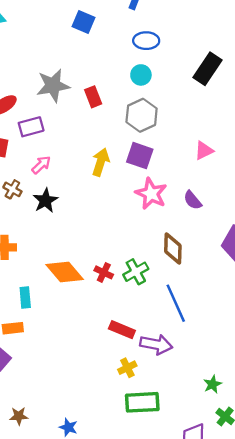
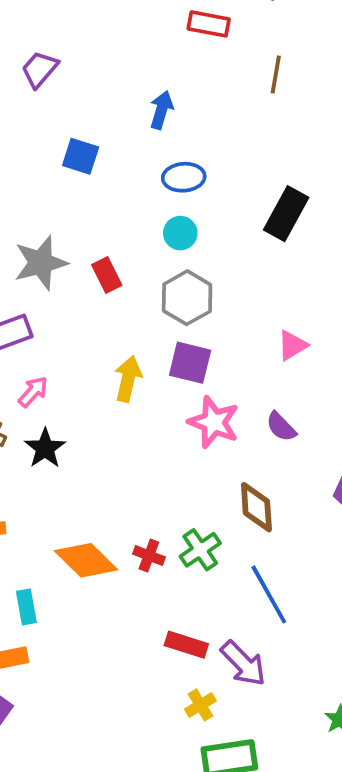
purple arrow: (156, 344) -> (243, 663), turned 40

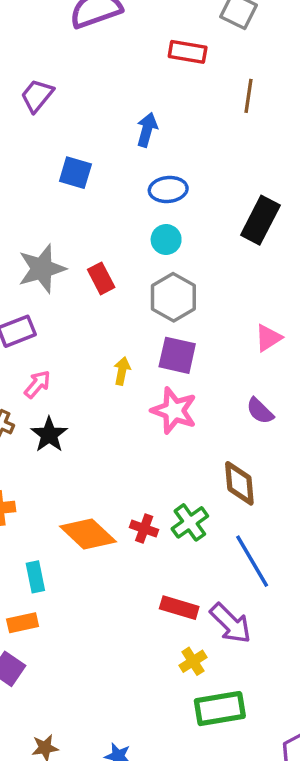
yellow arrow: (128, 379) -> (122, 371), size x0.7
pink star: (214, 422) -> (174, 411), moved

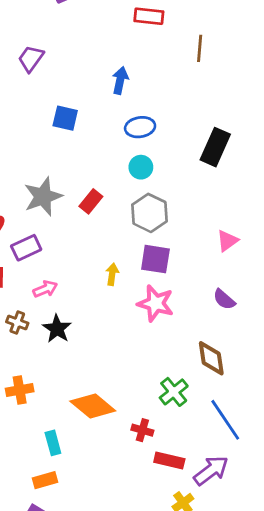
red rectangle: (101, 278) -> (91, 201), turned 70
pink arrow: (37, 384) -> (45, 289), turned 30
red cross: (144, 529) -> (142, 430), moved
purple arrow: (231, 623) -> (211, 471), turned -78

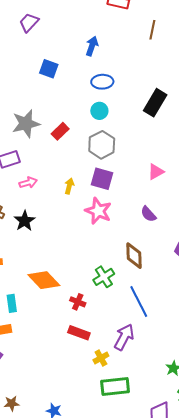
pink arrow: (45, 289) -> (28, 183), moved
red rectangle: (169, 460) -> (79, 333), moved
purple arrow: (211, 471) -> (124, 337), turned -32

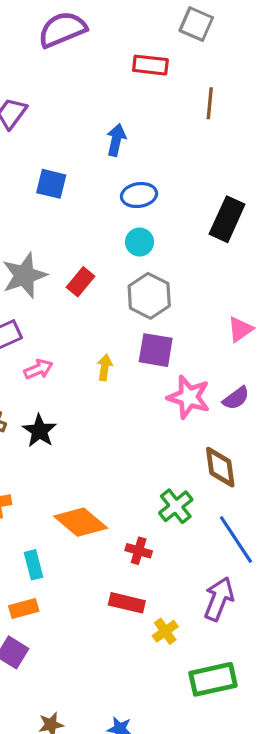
pink star: (98, 211) -> (189, 397), moved
purple semicircle: (148, 214) -> (236, 398), turned -78
red rectangle: (79, 333) -> (127, 603), moved
yellow cross: (101, 358) -> (165, 631), moved

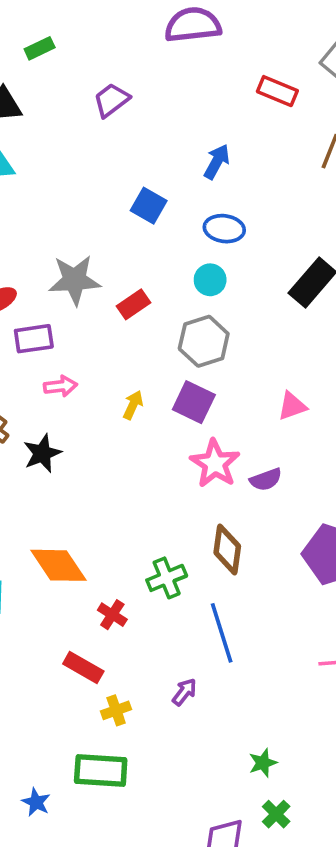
blue square: (51, 184) -> (149, 206), moved
purple arrow: (219, 599) -> (184, 692), size x0.6
green rectangle: (213, 679) -> (101, 771), moved

